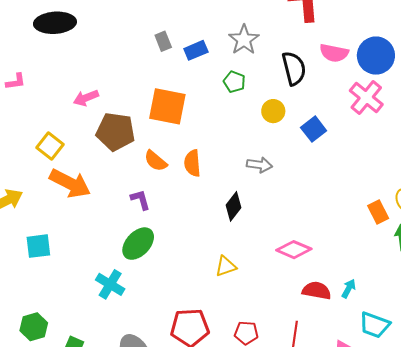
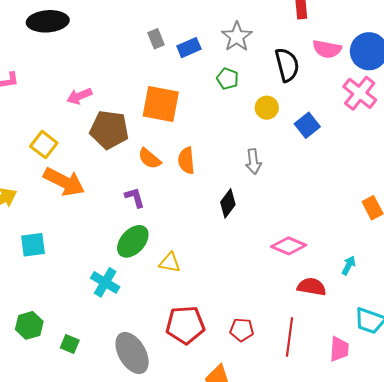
gray arrow: (259, 165) -> (253, 162), turned 75
yellow triangle: (226, 266) -> (170, 263), moved, turned 30
cyan arrow: (349, 289) -> (349, 265), moved

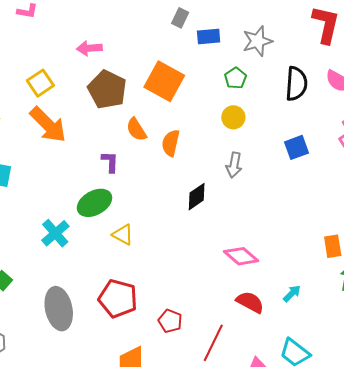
gray rectangle: (156, 39) -> (180, 18), turned 30
yellow circle: (267, 108) -> (233, 117), moved

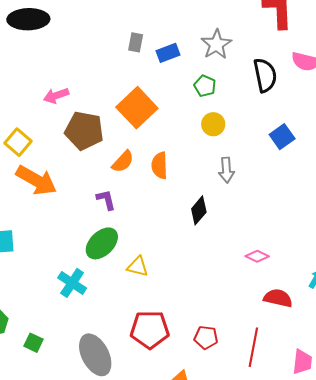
orange square: (164, 81) -> (137, 108), turned 33
orange semicircle: (136, 129) -> (123, 162), turned -90
pink diamond: (241, 256) -> (257, 256), size x0.7

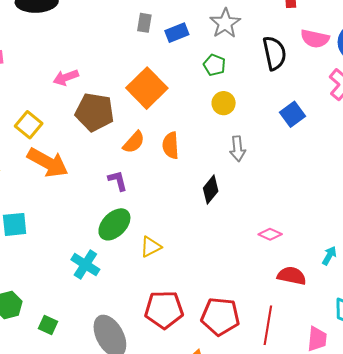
yellow triangle: (138, 267) -> (151, 247), turned -40
red pentagon: (206, 337) -> (220, 316), size x1.6

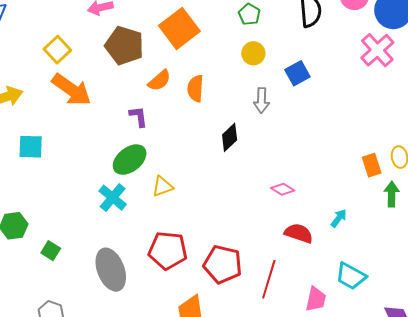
blue square: (293, 114) -> (297, 73), moved
cyan cross: (85, 265) -> (113, 198), moved

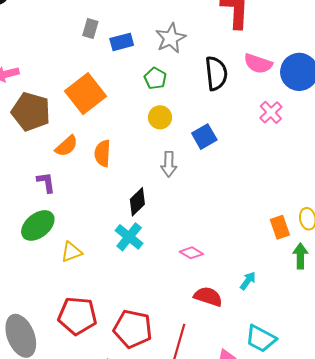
pink cross: (377, 50) -> (271, 112), moved, size x0.7
cyan cross: (113, 198) -> (129, 237), moved

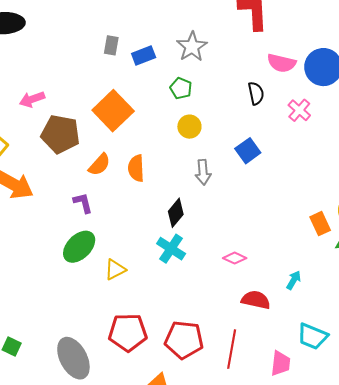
black semicircle: (216, 73) -> (256, 93), moved, size x0.7
blue square: (204, 137) -> (248, 151), moved

